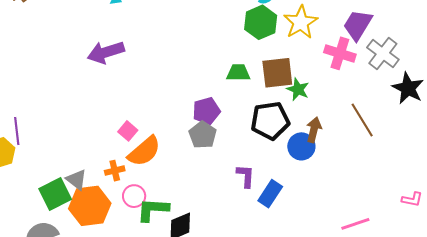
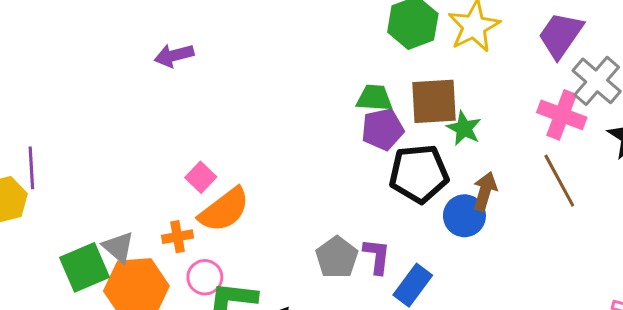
purple arrow: (106, 52) -> (174, 55), size x0.7
pink cross: (340, 53) -> (562, 115), moved
purple pentagon: (206, 111) -> (383, 129), moved
gray pentagon: (203, 135) -> (337, 257), moved

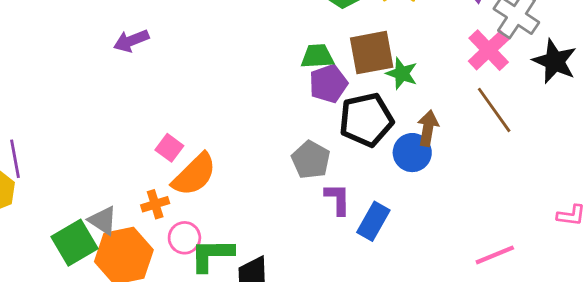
pink cross: (562, 115) -> (489, 50), turned 33
gray pentagon: (337, 257) -> (311, 160), moved

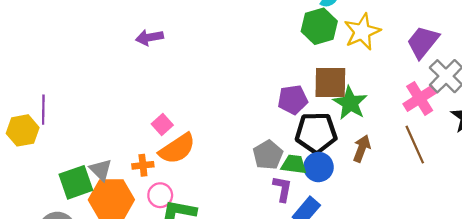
green trapezoid: (317, 56) -> (294, 164), moved
green star: (402, 74) -> (350, 103), size x1.4
blue circle: (412, 153) -> (319, 167), moved

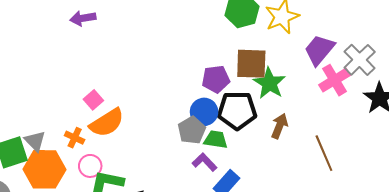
purple trapezoid: (423, 42) -> (319, 50), moved
brown line: (415, 145) -> (324, 153), moved
orange cross: (143, 165) -> (75, 138), turned 30
blue circle: (319, 167) -> (204, 112), moved
purple L-shape: (282, 189) -> (205, 162), turned -55

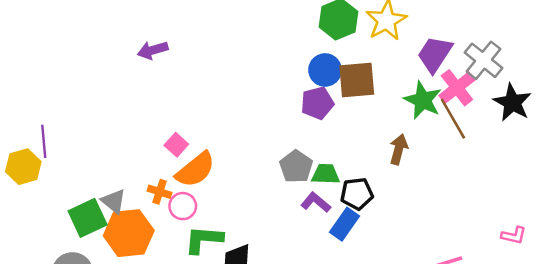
green star: (269, 83) -> (423, 100), moved
black pentagon: (237, 110) -> (357, 194), moved, size x0.7
blue circle: (204, 112) -> (325, 70), moved
brown line: (324, 153) -> (453, 119), moved
pink circle: (90, 166) -> (183, 206), moved

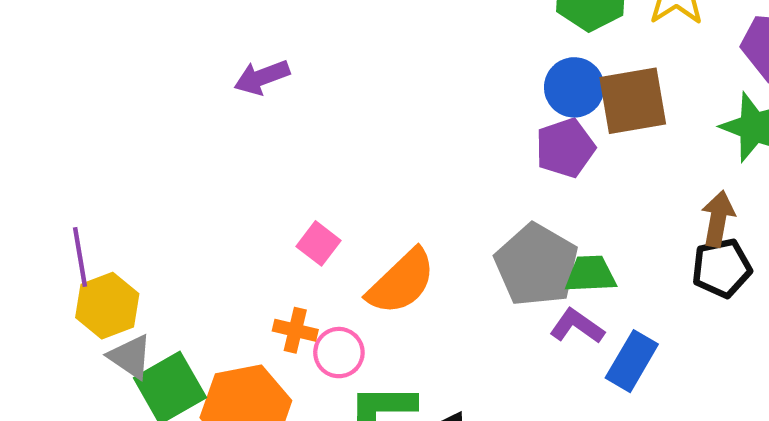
yellow hexagon: (23, 167) -> (107, 306), moved
gray pentagon: (296, 167) -> (536, 265), size x1.4
orange semicircle: (195, 170) -> (401, 282), moved
black pentagon: (357, 194) -> (722, 268), moved
gray triangle: (114, 201) -> (130, 357), moved

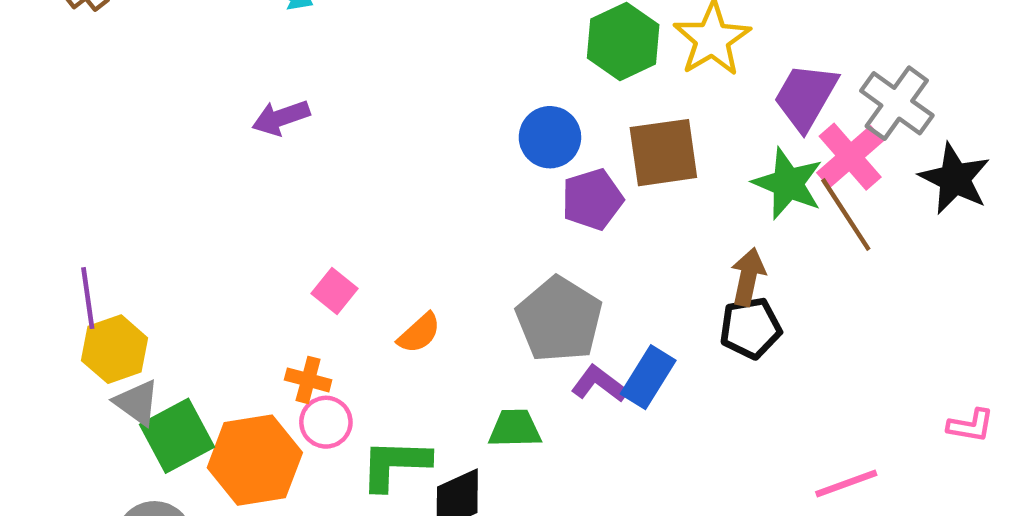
blue circle: (574, 87) -> (550, 137), moved
green trapezoid: (590, 274) -> (515, 429), moved
orange semicircle: (401, 282) -> (419, 333), size x0.6
pink circle: (339, 353) -> (326, 422), moved
blue rectangle: (632, 361) -> (648, 377), moved

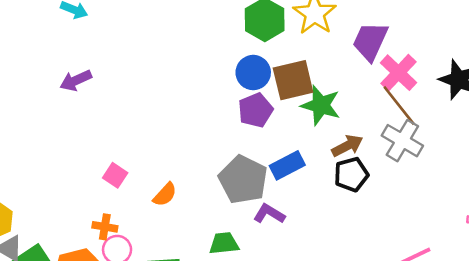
gray cross: (897, 103) -> (402, 141), moved
blue circle: (550, 137) -> (253, 73), moved
green star: (788, 183) -> (321, 105), moved
brown arrow: (748, 277) -> (347, 146), turned 56
blue rectangle: (648, 377) -> (287, 165), moved, turned 36

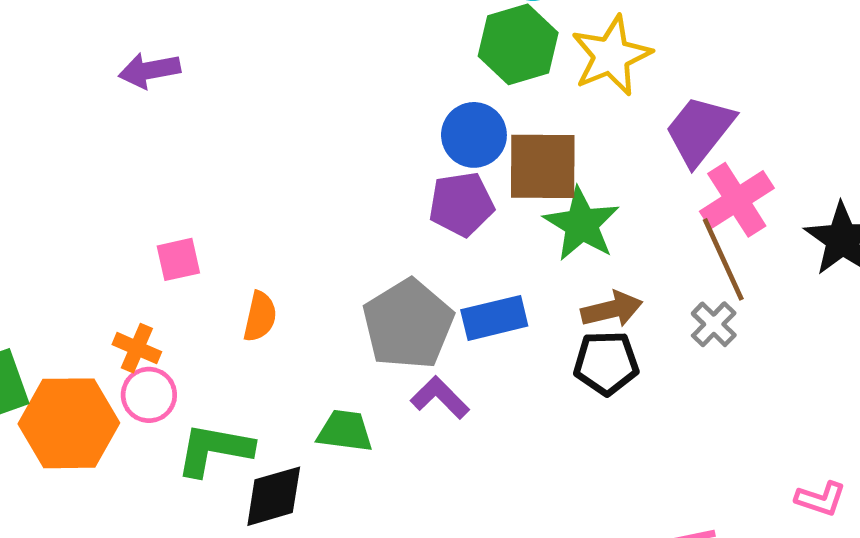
gray cross: (402, 141) -> (714, 324), size x0.6
pink square: (115, 175) -> (178, 259), turned 30
orange semicircle: (165, 195) -> (260, 317), turned -44

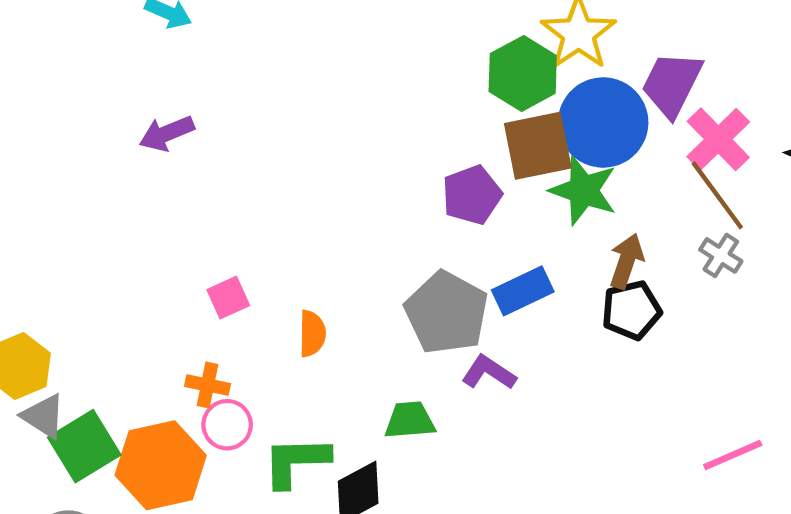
green hexagon: (518, 44) -> (523, 73), moved
blue circle: (474, 135) -> (603, 122), moved, size x1.5
brown arrow: (612, 309) -> (626, 261), turned -46

